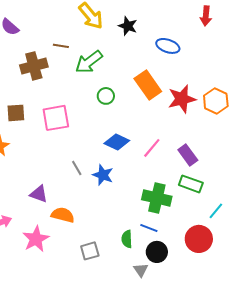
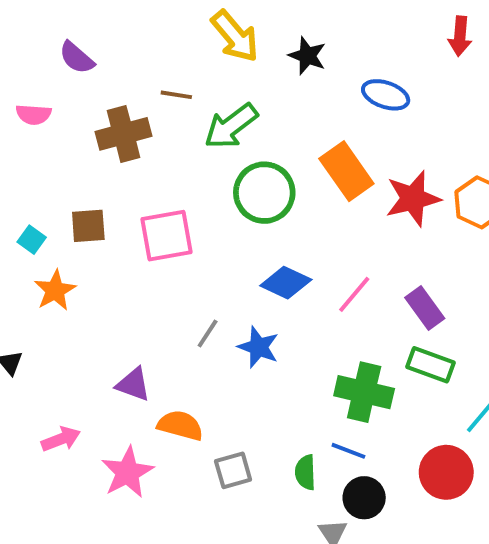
green circle: (106, 96) -> (264, 193), size x1.8
gray line: (77, 168) -> (208, 333), turned 63
gray square: (90, 251) -> (233, 470), moved

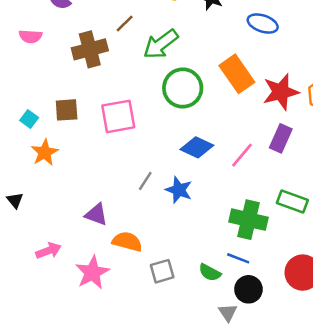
brown line: (176, 95) -> (125, 23), turned -54
purple rectangle: (425, 308) -> (281, 138), moved, turned 60
green semicircle: (305, 472) -> (210, 273), turned -60

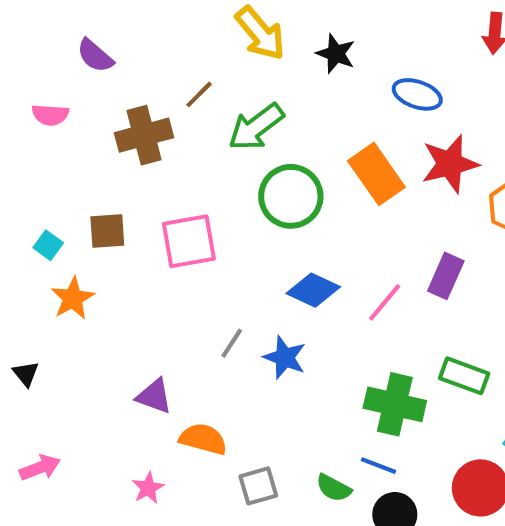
red star: (281, 92) -> (450, 164), moved
pink arrow: (48, 251) -> (40, 468), moved
pink star: (92, 273) -> (148, 488), size x0.6

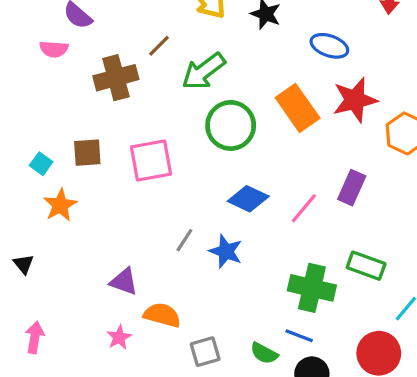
pink semicircle: (50, 115) -> (54, 49), moved
pink arrow: (40, 468) -> (35, 337), turned -60
pink star: (148, 488) -> (119, 337), moved

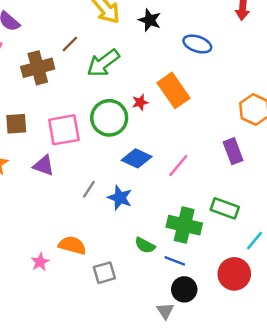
red star: (355, 100) -> (140, 102), moved, size x0.5
green circle: (231, 125) -> (109, 118), moved
purple rectangle: (352, 188) -> (233, 151), moved, turned -45
purple triangle: (124, 282) -> (44, 166), moved
green semicircle: (264, 353) -> (145, 245), moved

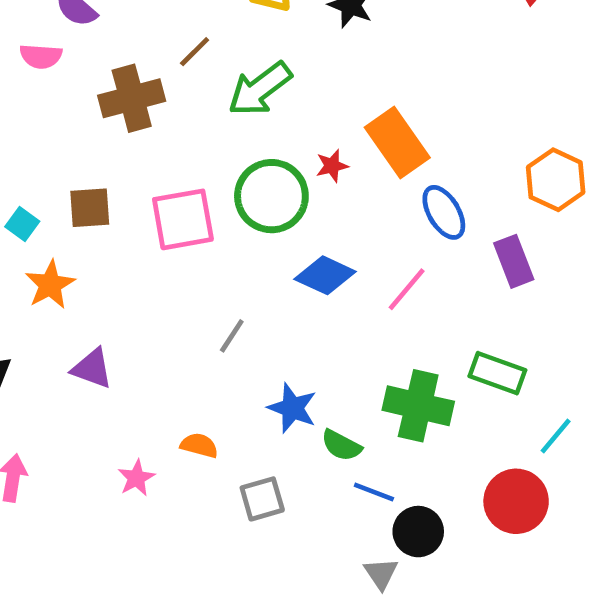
blue ellipse: (197, 44) -> (444, 212), moved, turned 40
purple triangle: (44, 166) -> (92, 368), moved
blue star: (120, 198) -> (292, 408), moved
orange semicircle: (72, 245) -> (199, 445), size x0.7
blue line: (175, 261) -> (374, 492), moved

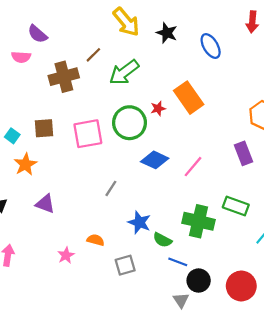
blue ellipse: (444, 212) -> (211, 46), moved
red circle: (516, 501) -> (241, 286), moved

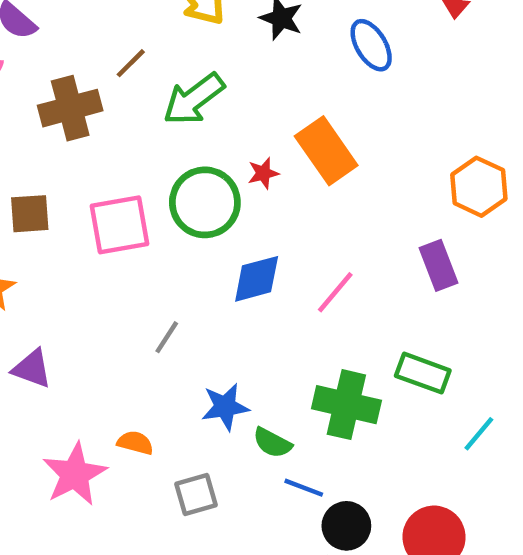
blue diamond: (155, 160) -> (257, 279), turned -40
blue star: (139, 222) -> (225, 407), turned -30
pink star: (66, 255) -> (75, 474), size x1.8

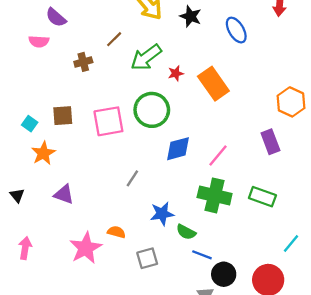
brown cross: (70, 108) -> (83, 62), size x0.6
red star: (263, 173) -> (176, 73), moved
green cross: (346, 405) -> (215, 195), moved
cyan line: (479, 434) -> (291, 243), moved

